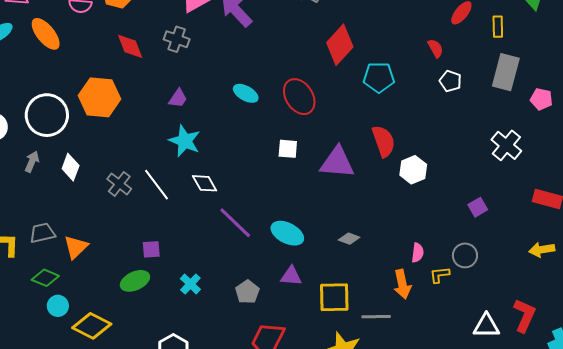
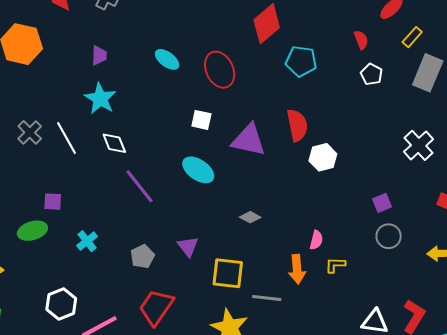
yellow rectangle: (498, 27) -> (412, 37), moved, turned 35
purple trapezoid: (178, 98) -> (99, 55), turned -40
cyan ellipse: (287, 233) -> (198, 170), moved
gray circle: (465, 255) -> (389, 236), moved
purple triangle: (291, 276) -> (188, 246), turned 40

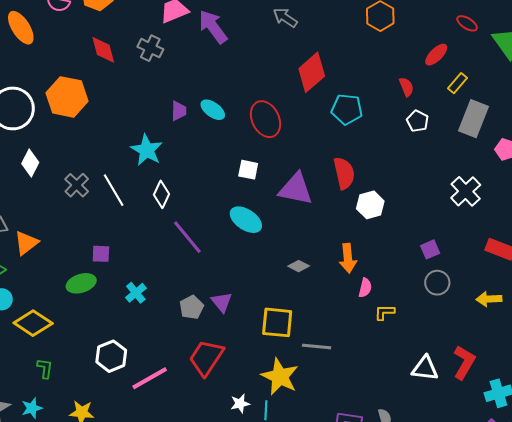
purple trapezoid: (99, 55) -> (179, 111), moved
white diamond: (114, 143) -> (161, 194), turned 48
purple triangle: (188, 246) -> (222, 302), moved
orange arrow: (297, 269) -> (348, 258), moved

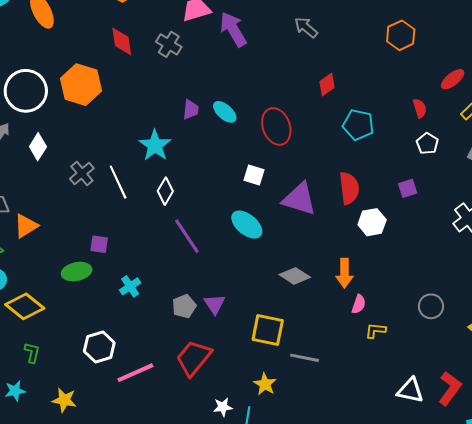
red diamond: (312, 72) -> (327, 84), size x0.6
purple square: (430, 249) -> (408, 188), moved
gray diamond: (299, 266) -> (295, 276), size x1.4
yellow star: (280, 377) -> (265, 384), size x0.6

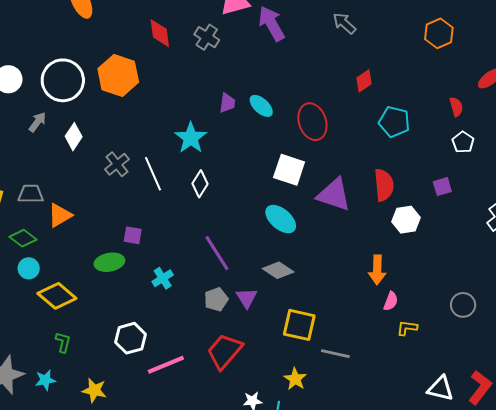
white square: (254, 175) -> (289, 170), size x1.5
purple line: (187, 236) -> (217, 253), moved
gray diamond: (295, 276) -> (278, 270), moved

